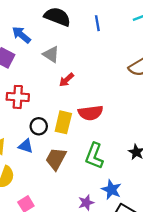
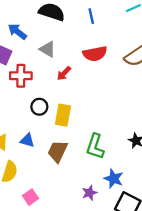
red cross: (18, 97) -> (21, 76), moved
red semicircle: (91, 113) -> (95, 54), moved
black circle: (39, 126) -> (39, 107), moved

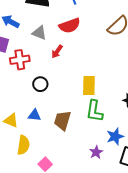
red semicircle: (95, 54) -> (70, 26), moved
yellow rectangle: (63, 115) -> (89, 86), moved
blue star: (114, 179) -> (115, 136), turned -30

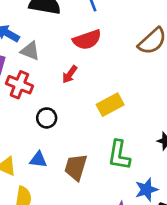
gray triangle: (39, 33) -> (30, 51), moved
red cross: (20, 60) -> (19, 85), turned 30
yellow rectangle: (89, 86) -> (110, 105), moved, turned 60

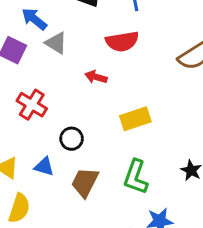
red arrow: (70, 74) -> (96, 77), turned 60
red cross: (19, 85) -> (32, 105), moved
black circle: (47, 118) -> (72, 139), moved

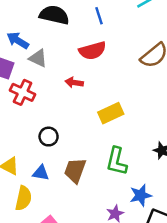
red cross: (32, 105) -> (23, 92), moved
black circle: (72, 139) -> (49, 137), moved
blue triangle: (44, 167) -> (41, 173), moved

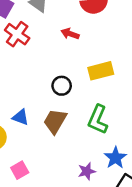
black circle: (49, 137) -> (62, 86), moved
blue star: (141, 195) -> (115, 158), turned -30

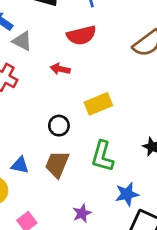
blue star: (115, 158) -> (127, 194), turned 30
purple star: (87, 171) -> (82, 213), moved

